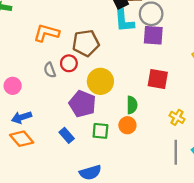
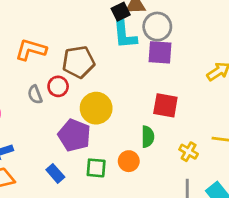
green semicircle: (132, 105) -> (148, 137), moved

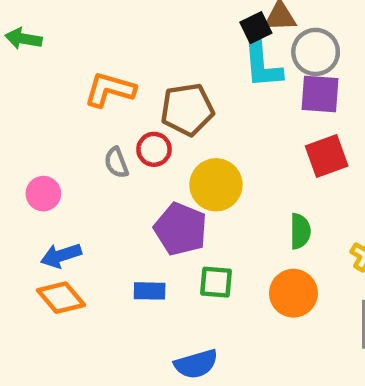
red square: (165, 105) -> (327, 156), moved, turned -30
orange circle: (129, 161) -> (293, 293), moved, size x1.4
blue rectangle: (55, 173) -> (150, 291), turned -48

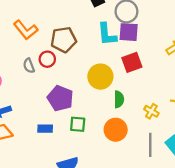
cyan L-shape: (262, 65) -> (107, 34), moved
orange L-shape: (110, 90) -> (26, 30), turned -145
yellow circle: (216, 185) -> (100, 77), moved

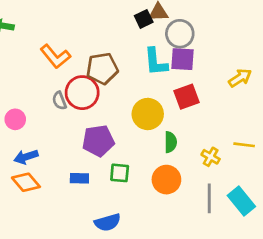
red circle: (47, 59) -> (82, 93), size x1.6
purple pentagon: (60, 98) -> (98, 141), turned -30

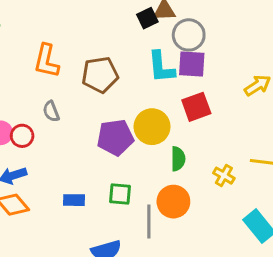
orange L-shape: (55, 56) -> (47, 61), turned 52
red circle: (82, 93) -> (22, 136), moved, size x0.6
purple pentagon: (98, 141) -> (115, 137), moved
gray line: (209, 198) -> (149, 221), moved

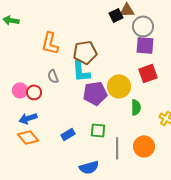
cyan L-shape: (161, 67) -> (81, 71), moved
blue rectangle: (74, 200) -> (68, 134), turned -32
orange circle: (173, 202) -> (144, 146), moved

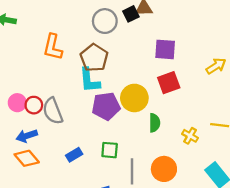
gray circle: (143, 26) -> (105, 21), moved
brown pentagon: (85, 52) -> (94, 58), turned -30
gray semicircle: (53, 76) -> (53, 111), moved, size x1.6

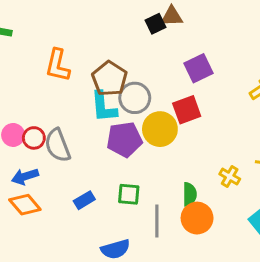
gray circle: (105, 21) -> (135, 98), moved
purple square: (165, 49) -> (199, 68), turned -30
red square: (169, 83) -> (187, 110), moved
green semicircle: (155, 123) -> (190, 194), moved

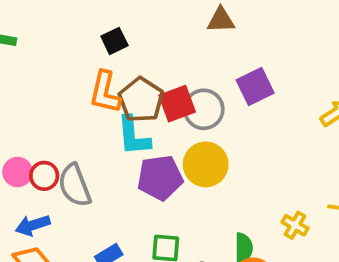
black square: (155, 24) -> (114, 41), moved
orange L-shape: (58, 65) -> (105, 92), moved
gray circle: (135, 98) -> (204, 109), moved
red square: (187, 110) -> (177, 104), moved

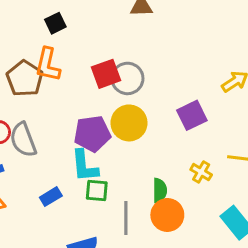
purple square: (255, 86) -> (192, 115), moved
brown pentagon: (141, 100) -> (25, 78), moved
cyan L-shape: (133, 136) -> (85, 166), moved

